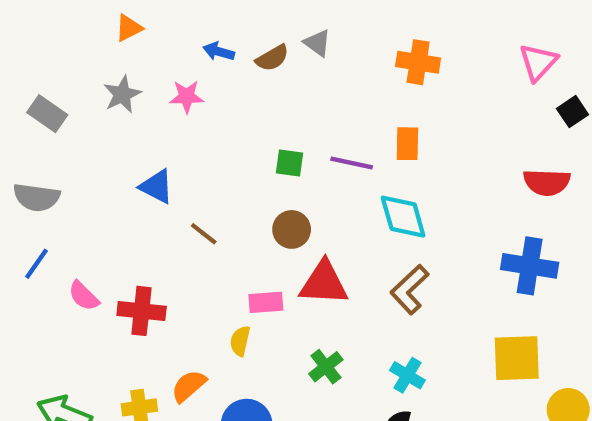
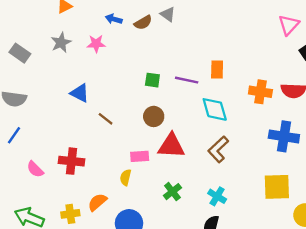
orange cross: (418, 62) -> (260, 92), moved
pink semicircle: (84, 296) -> (35, 169), moved

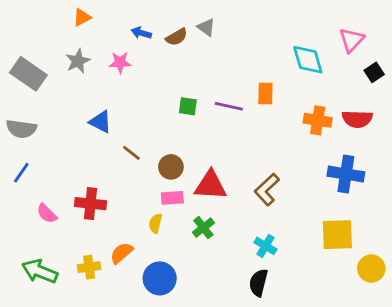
gray rectangle: (20, 53) -> (28, 74), size x1.4
cyan diamond: (215, 109) -> (308, 60), moved
brown circle: (154, 116) -> (171, 167), moved
green cross: (172, 192) -> (203, 228), moved

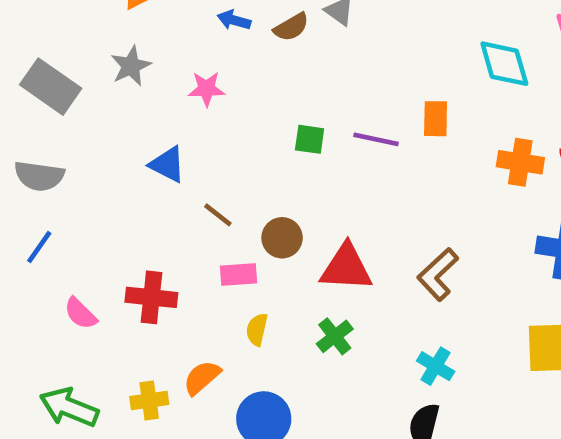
pink star: (120, 62) -> (206, 89), moved
pink rectangle: (172, 198) -> (239, 274), moved

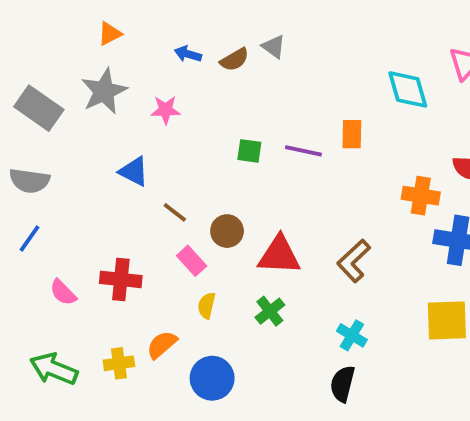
gray star: (131, 66) -> (104, 91), size x1.4
orange cross: (520, 162) -> (421, 196), moved
pink rectangle: (239, 274) -> (192, 261), turned 52

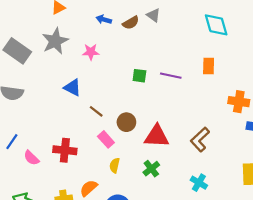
cyan diamond: (408, 89) -> (216, 25), moved
orange rectangle: (352, 134) -> (209, 66), moved
blue line: (30, 238) -> (12, 142), moved

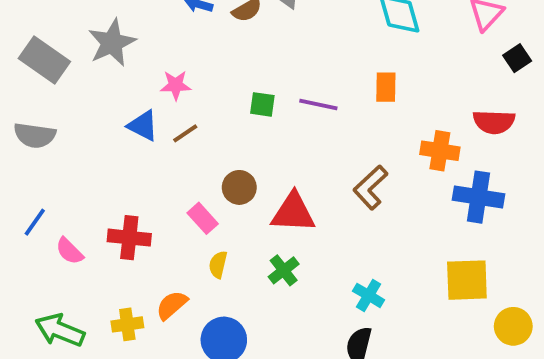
pink star: (91, 52) -> (176, 85), moved
brown line: (96, 111) -> (185, 133), moved, turned -72
brown L-shape: (200, 139) -> (370, 187), moved

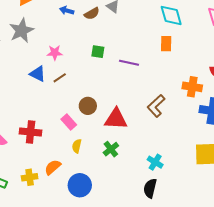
orange rectangle: (386, 87) -> (166, 44), moved
green square: (262, 104) -> (98, 52), moved

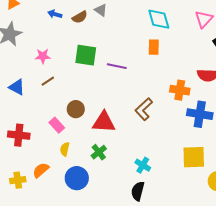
green square: (98, 52) -> (86, 55), size x1.6
blue triangle: (38, 74) -> (17, 87), moved
blue circle: (80, 185) -> (77, 178), moved

